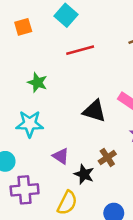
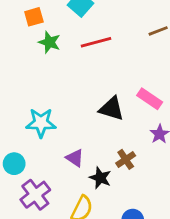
green star: (37, 82) -> (49, 42), moved
purple cross: (25, 190) -> (35, 195), turned -32

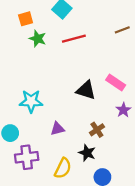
purple triangle: (75, 158) -> (57, 129), turned -48
black star: (100, 178) -> (87, 153), moved
purple cross: (35, 195) -> (27, 157), turned 30

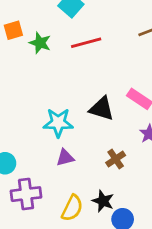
orange square: (26, 19) -> (13, 30), moved
cyan star: (31, 101) -> (58, 123), moved
black star: (87, 153) -> (103, 201), moved

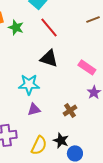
red line: (86, 43) -> (49, 27), turned 65
black triangle: (102, 109) -> (49, 58), moved

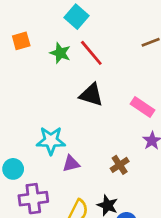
green star: (16, 27) -> (60, 53), moved
cyan star: (29, 84) -> (51, 141), moved

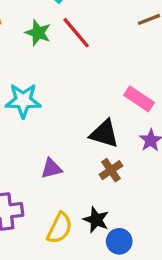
black triangle: (91, 95) -> (104, 134), moved
cyan star: (51, 141) -> (23, 101), moved

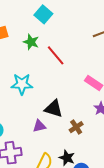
red line: (76, 33) -> (56, 55), moved
black triangle: (104, 134) -> (54, 109), moved

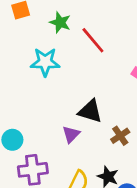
cyan star: (22, 84) -> (45, 62), moved
purple triangle: (39, 126) -> (71, 134), turned -32

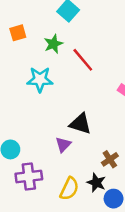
green star: (60, 22) -> (53, 44), turned 30
brown cross: (120, 136) -> (110, 159), moved

